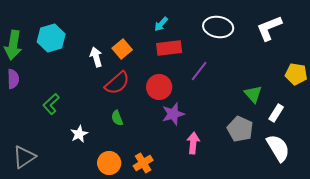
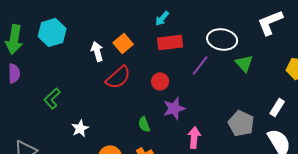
white ellipse: (218, 27) -> (222, 39), moved
red circle: (159, 87) -> (160, 81), size x0.7
green triangle: (253, 94) -> (244, 63), moved
green semicircle: (117, 118) -> (144, 124), moved

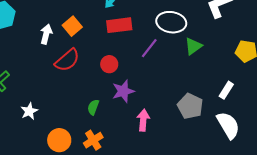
white arrow: (97, 51) -> (46, 34), turned 30
green triangle: (244, 63) -> (193, 46), turned 36
green semicircle: (144, 124) -> (93, 107), turned 42

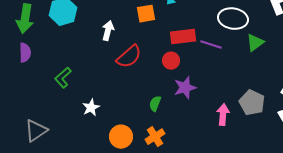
red rectangle: (119, 25) -> (183, 37), moved
orange square: (72, 26) -> (146, 14), moved, turned 30
purple line: (149, 48) -> (211, 45), turned 70
pink arrow: (143, 120) -> (223, 115), moved

